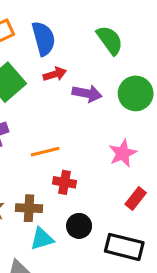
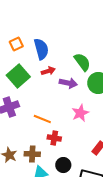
green semicircle: (110, 40) -> (82, 62), moved
orange line: (45, 152) -> (42, 119), turned 36
pink star: (123, 153) -> (80, 113), moved

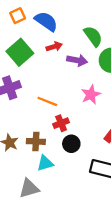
blue semicircle: (41, 49) -> (46, 21), turned -40
red cross: (54, 138) -> (61, 123), turned -32
black circle: (63, 165) -> (71, 144), moved

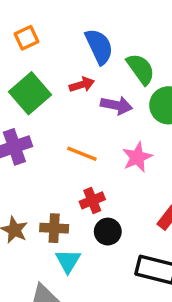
blue semicircle: (46, 21) -> (99, 46), moved, turned 30
orange line: (47, 101) -> (82, 154), moved
cyan triangle: (45, 163) -> (68, 261), turned -42

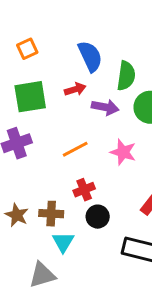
green semicircle: (141, 69) -> (126, 76), turned 44
green square: (30, 93) -> (30, 97), turned 32
orange line: (82, 154) -> (75, 149), turned -50
pink star: (137, 157) -> (123, 152), turned -30

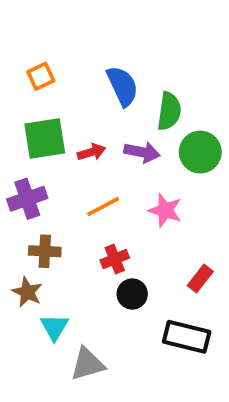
red arrow: (75, 89) -> (91, 152), moved
brown cross: (51, 214) -> (45, 251), moved
cyan triangle: (63, 242) -> (54, 327), moved
gray triangle: (42, 275) -> (87, 364), moved

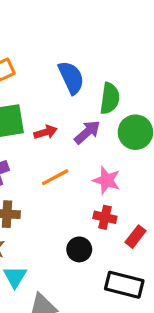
purple arrow: (142, 152) -> (87, 132), turned -52
red cross: (115, 259) -> (105, 217), moved, turned 35

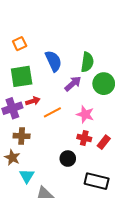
blue semicircle: (71, 78) -> (53, 61), moved
red arrow: (46, 132) -> (33, 101), moved
red rectangle: (135, 237) -> (104, 142), moved

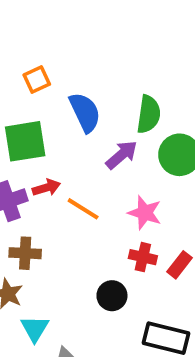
orange square: (20, 44) -> (37, 80), moved
orange line: (52, 112) -> (83, 209), turned 60

